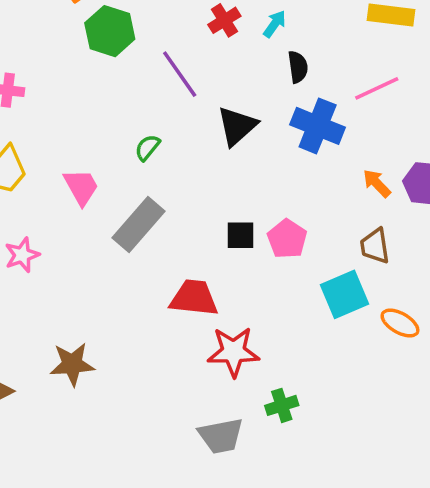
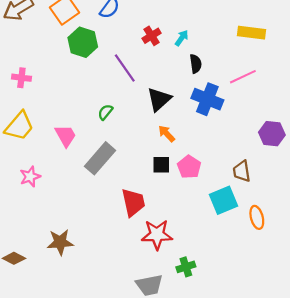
orange arrow: (377, 183) -> (167, 134), moved
red trapezoid: (194, 298) -> (133, 202), turned 72
orange ellipse: (400, 323) -> (257, 217), turned 45

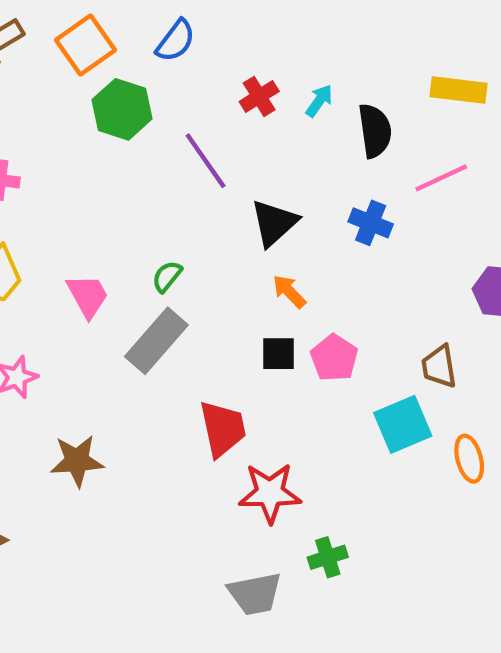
black semicircle: (196, 64) -> (375, 131), moved, size x1.4
blue cross: (207, 99) -> (371, 223), size x0.7
green semicircle: (105, 112) -> (167, 276), moved
brown star: (60, 242) -> (77, 461), moved

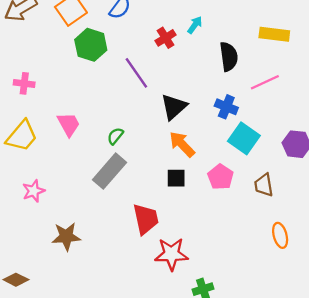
cyan arrow: (319, 101) -> (195, 25), moved
orange arrow: (289, 291) -> (182, 144), size x1.4
pink trapezoid: (88, 296) -> (69, 124), moved
pink pentagon: (334, 358) -> (221, 177), moved
cyan square: (403, 424) -> (244, 138), moved, turned -32

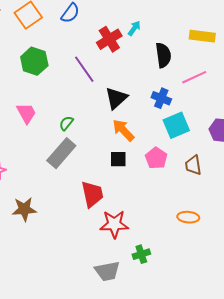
red cross: (166, 38) -> (109, 39), size x1.4
green hexagon: (91, 45) -> (34, 61), moved
cyan square: (244, 138) -> (176, 125), turned 32
orange ellipse: (280, 235) -> (188, 217), moved, turned -70

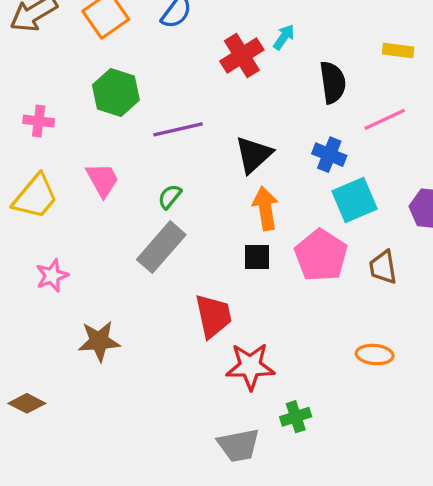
yellow rectangle: (202, 36) -> (398, 50), size x0.7
purple line: (84, 69) -> (178, 129), moved, turned -68
orange arrow: (123, 130) -> (265, 208), turned 35
pink pentagon: (156, 158) -> (321, 255), size x1.4

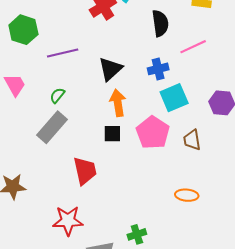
blue cross: (329, 155) -> (158, 69), turned -36
red star: (250, 366) -> (68, 221), moved

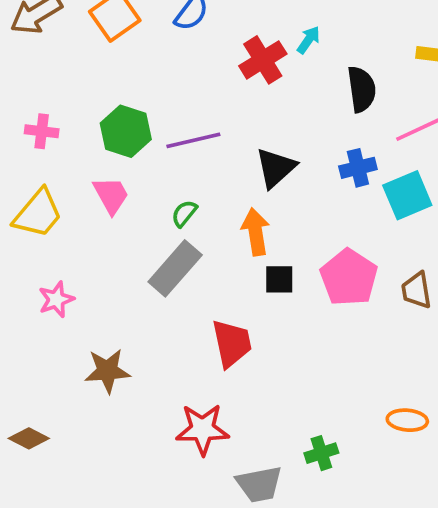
green hexagon: (23, 30) -> (126, 131), moved
cyan square: (174, 98) -> (407, 195), moved
orange arrow: (118, 103) -> (256, 232), moved
orange ellipse: (187, 195) -> (407, 420), moved

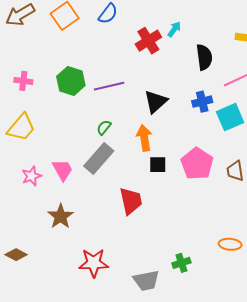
pink trapezoid: (111, 195) -> (63, 170), moved
brown star: (107, 371) -> (61, 216), turned -30
red star: (203, 429) -> (94, 263), moved

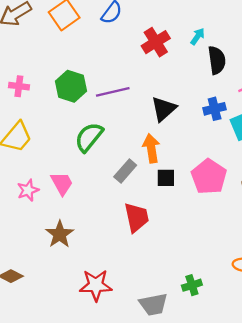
cyan arrow: (174, 29) -> (198, 36), moved
green semicircle: (104, 127) -> (89, 137), moved, size x1.8
gray rectangle: (99, 158) -> (125, 171), moved, size x0.7

